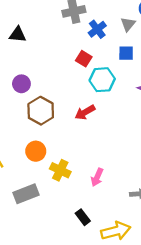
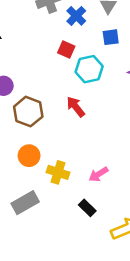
red arrow: (85, 112) -> (76, 107), turned 90
pink arrow: (97, 177) -> (99, 174), turned 42
black rectangle: (83, 217) -> (87, 208), moved

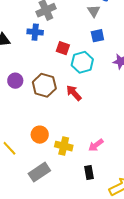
blue cross: (76, 16) -> (35, 32), moved, turned -35
brown hexagon: (28, 112) -> (44, 85), moved
black rectangle: (87, 208) -> (89, 173), turned 40

